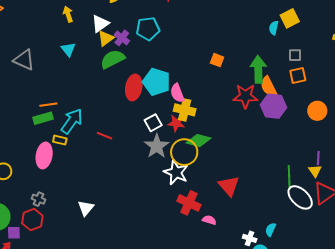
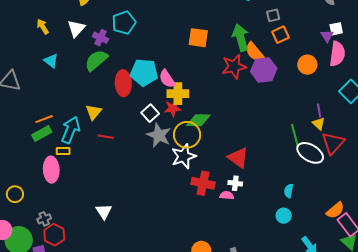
yellow triangle: (106, 38) -> (94, 112), moved
orange square: (217, 60) -> (198, 38), size x1.5
white star: (176, 172) -> (184, 156), turned -30
gray cross: (39, 199) -> (44, 219), moved, turned -32
white cross: (250, 238) -> (235, 183), moved

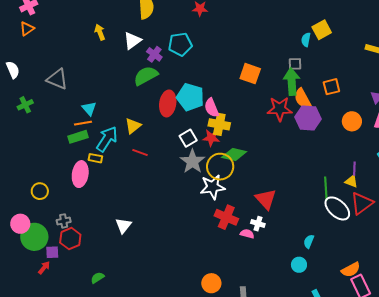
gray square: (273, 15) -> (295, 64), moved
cyan triangle: (51, 61) -> (89, 109), moved
yellow triangle: (319, 124) -> (351, 181), turned -32

